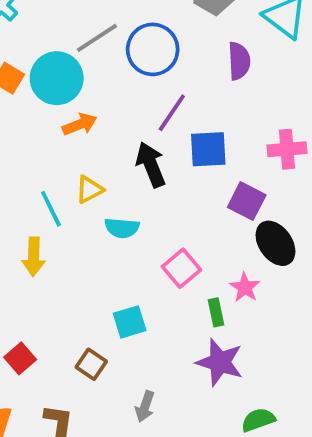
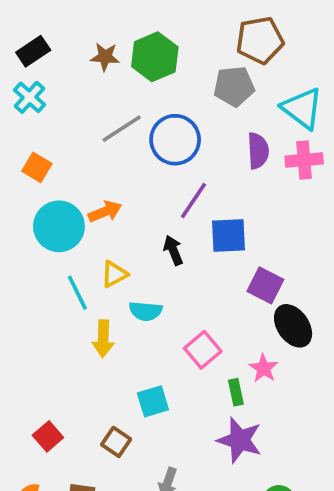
cyan circle: (57, 78) -> (59, 226), moved
pink cross: (287, 149) -> (304, 160), moved
black arrow: (151, 165) -> (173, 250), size x0.7
yellow arrow: (34, 257) -> (103, 339), moved

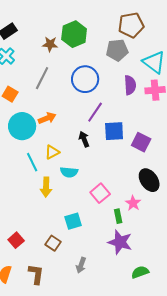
brown star: (105, 57) -> (50, 44), moved
gray line: (122, 129) -> (42, 78), moved, turned -30
purple square: (265, 285) -> (141, 142), moved

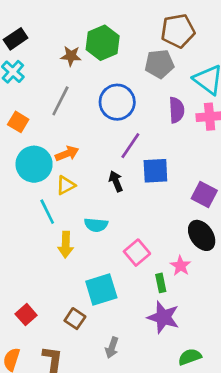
purple square: (141, 142) -> (204, 194), moved
yellow triangle: (52, 152) -> (66, 185), moved
cyan square: (73, 221) -> (101, 290), size x1.4

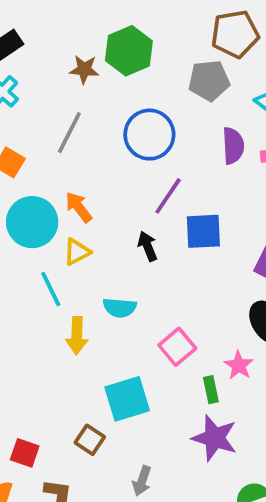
orange arrow: (67, 154) -> (79, 207), turned -105
red square: (26, 315) -> (25, 453), moved, turned -30

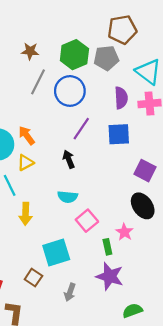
green hexagon: (129, 51) -> (74, 55), moved
gray line: (69, 133) -> (38, 82), moved
blue square: (203, 231) -> (119, 134), moved
cyan semicircle: (120, 308) -> (68, 197), moved
gray arrow: (142, 481) -> (70, 292), moved

